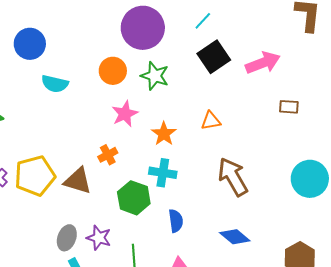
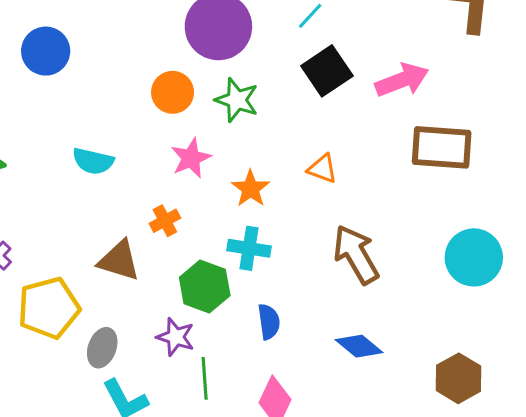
cyan semicircle: (55, 84) -> (93, 161), moved
brown rectangle: (289, 107) -> (442, 147), size x2.0
orange triangle: (211, 121) -> (322, 169), turned 30
yellow pentagon: (35, 176) -> (49, 308), moved
purple star: (99, 238) -> (176, 337), moved

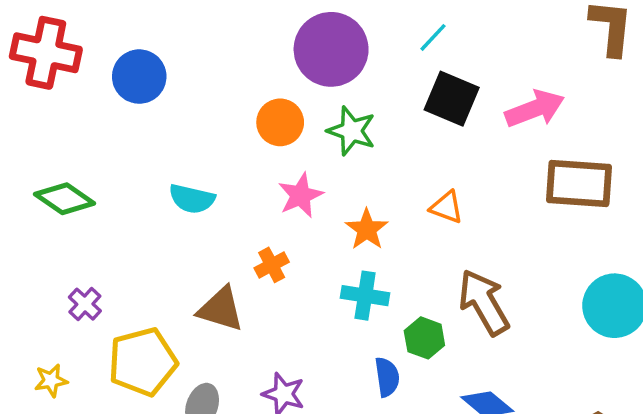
black square: (327, 71) -> (452, 99), turned -33
green hexagon: (205, 287) -> (424, 338), moved, size x0.7

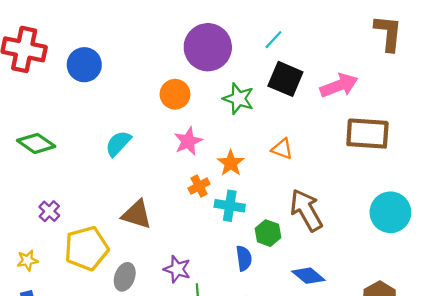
green star: (351, 131) -> (238, 99), moved
cyan semicircle: (192, 199) -> (118, 143), turned 120
orange cross: (272, 265) -> (199, 186), moved

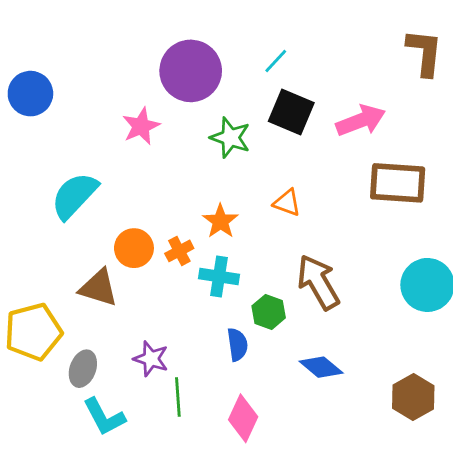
orange circle: (175, 94) -> (134, 248), moved
pink star: (188, 141) -> (141, 126), moved
cyan semicircle: (118, 143) -> (74, 196), size x1.4

